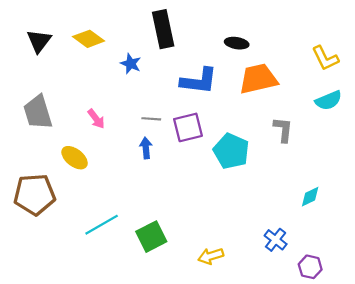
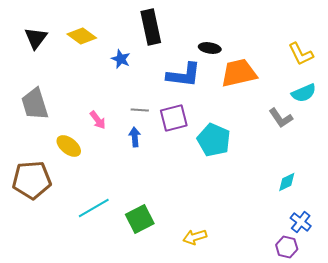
black ellipse: (237, 43) -> (210, 48), moved
pink arrow: (96, 119) -> (98, 120), moved
gray L-shape: (283, 130) -> (281, 118), moved, turned 140
blue cross: (276, 240) -> (301, 222), moved

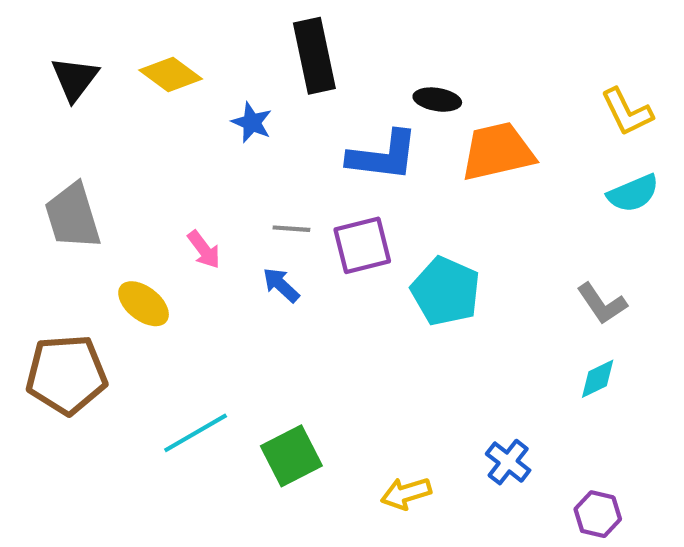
gray L-shape: (281, 118) -> (602, 304), moved
blue arrow: (135, 137) -> (281, 285), turned -42
blue cross: (301, 222) -> (508, 462), moved

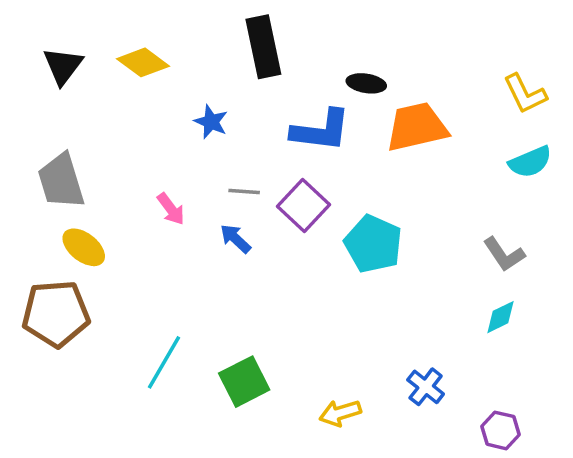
blue star: (252, 122) -> (211, 122), moved
purple square: (362, 245) -> (303, 205), turned -33
yellow ellipse: (144, 304) -> (84, 247), moved
cyan line: (196, 433) -> (164, 362), turned -30

